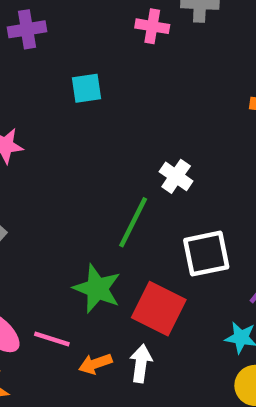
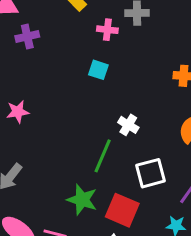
cyan square: (87, 88) -> (98, 70), moved, turned 30

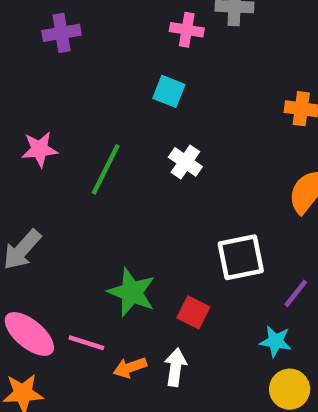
white cross: (128, 125) -> (185, 162), moved
green line: (103, 156) -> (106, 169), moved
red square: (122, 210) -> (193, 312), size x0.6

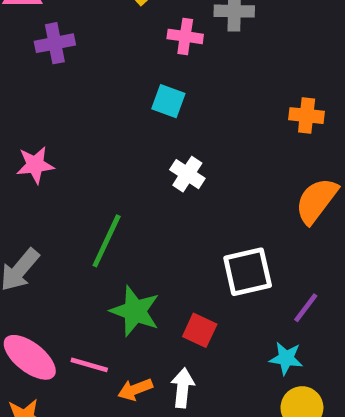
green line: (106, 169) -> (107, 241), moved

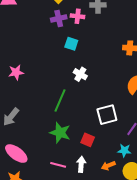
purple cross: (55, 43) -> (59, 18), moved
green line: (107, 241) -> (60, 101), moved
pink line: (89, 365) -> (58, 165), moved
orange arrow: (135, 389) -> (108, 166), moved

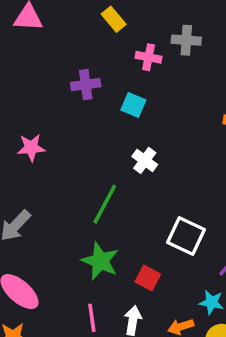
purple cross: (59, 18) -> (86, 85), moved
white square: (107, 115) -> (186, 236), turned 35
pink line: (58, 165) -> (92, 318), turned 63

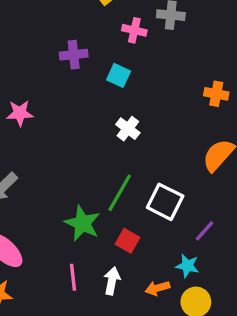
green line: (105, 204) -> (120, 193), moved

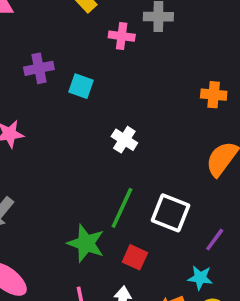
purple cross: (74, 55) -> (39, 68), moved
cyan square: (119, 75) -> (81, 86), moved

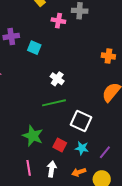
green line: (122, 208) -> (54, 103), moved, turned 50
purple line: (215, 240) -> (105, 152), moved
cyan star: (200, 278) -> (82, 148), moved

